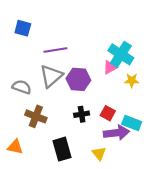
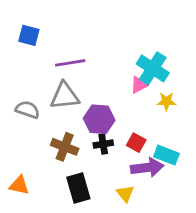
gray triangle: (51, 76) -> (65, 96), turned 35
purple hexagon: (78, 79) -> (99, 119), moved
brown cross: (36, 116) -> (65, 147), moved

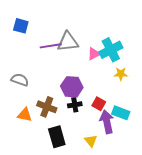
cyan cross: (153, 68) -> (111, 50), turned 30
pink triangle: (139, 85) -> (94, 54), moved
gray triangle: (65, 96) -> (68, 42), moved
purple arrow: (147, 167) -> (107, 122), turned -95
orange triangle: (19, 185) -> (25, 115), moved

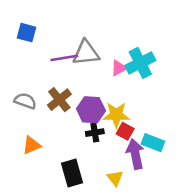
yellow star: (121, 74) -> (116, 115), moved, size x1.5
brown cross: (47, 107) -> (59, 100), moved, turned 30
orange triangle: (25, 115) -> (32, 145), turned -35

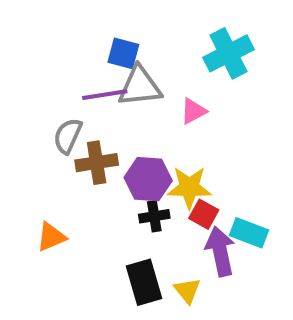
blue square: (26, 33) -> (123, 53), moved
cyan cross: (140, 63) -> (228, 53), moved
brown cross: (59, 100) -> (97, 163), turned 30
gray semicircle: (25, 101) -> (68, 136), moved, turned -85
black rectangle: (72, 173) -> (144, 282), moved

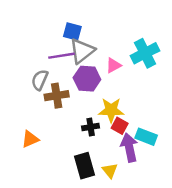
cyan cross: (228, 53) -> (145, 53), moved
gray triangle: (140, 86) -> (82, 51), turned -32
purple hexagon: (148, 179) -> (87, 79), moved

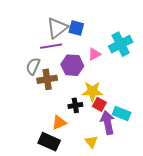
blue square: (72, 31) -> (76, 28), moved
gray triangle: (82, 51) -> (57, 28), moved
orange triangle: (30, 139) -> (59, 123), moved
black rectangle: (85, 166) -> (49, 142), moved, turned -50

